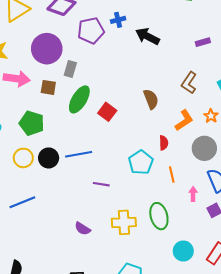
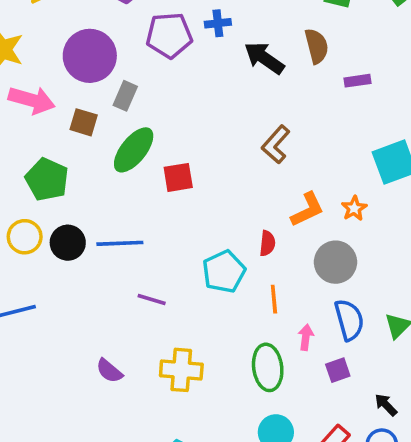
brown L-shape: (189, 83) -> (276, 144), moved
brown semicircle: (151, 99) -> (317, 46), moved
red square: (107, 112) -> (178, 177), turned 36
green ellipse: (159, 216) -> (268, 367), moved

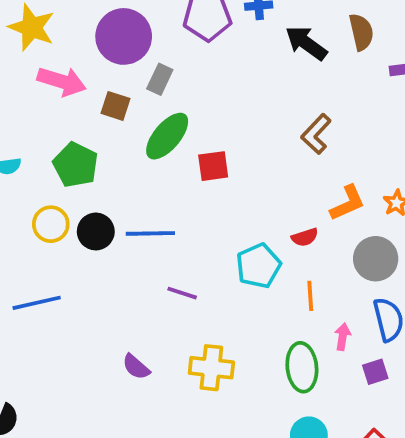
red semicircle: (267, 243) -> (305, 237), turned 65

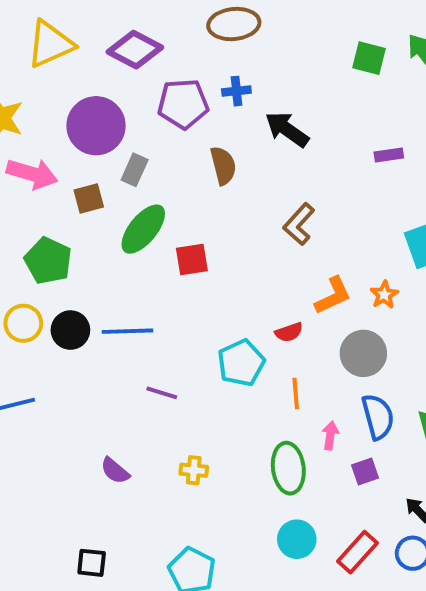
brown semicircle: (361, 32) -> (223, 166), moved
brown square: (115, 106) -> (89, 198), turned -32
yellow cross: (211, 368) -> (194, 470), size x0.6

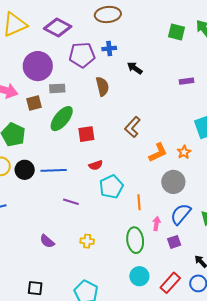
black arrow: (287, 129) -> (135, 68), size x0.7
gray rectangle: (135, 170) -> (57, 88), turned 63
brown L-shape: (299, 224) -> (133, 127), moved
red semicircle: (289, 332) -> (96, 165), moved
blue semicircle: (378, 417) -> (181, 214), turned -125

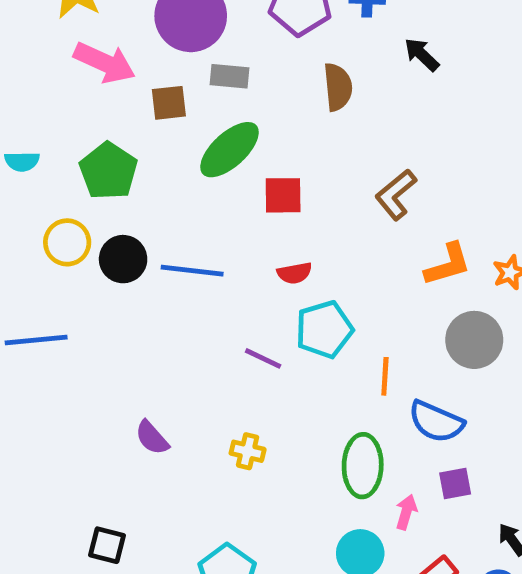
purple line: (71, 202) -> (263, 358), moved
blue semicircle: (181, 214) -> (436, 422), moved, turned -115
pink arrow: (156, 224) -> (406, 512), moved

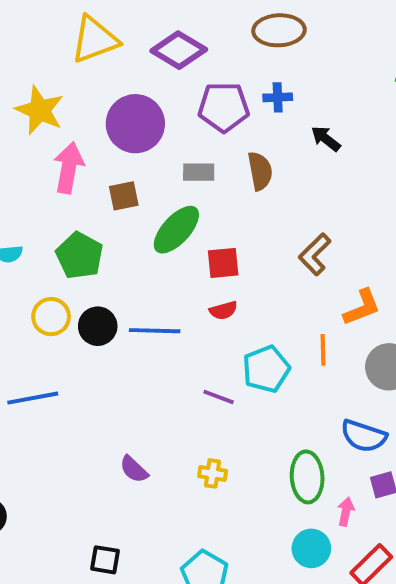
pink arrow: (105, 63) -> (69, 168), turned -99
gray rectangle: (230, 76) -> (199, 172), moved
red semicircle: (295, 273) -> (223, 310), moved
orange line: (385, 376) -> (323, 350), moved

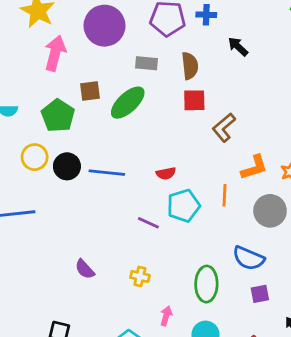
brown square: (124, 196) -> (90, 91), moved
red square: (223, 263) -> (194, 100), moved
red semicircle: (223, 310) -> (166, 173), moved
pink arrow: (346, 512) -> (166, 316), moved

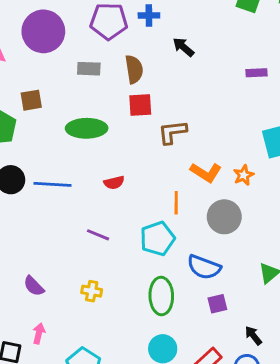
green ellipse: (128, 103) -> (87, 128), moved, turned 45
brown L-shape: (224, 127) -> (172, 132), turned 36
orange L-shape: (254, 167) -> (206, 172), turned 52
cyan pentagon: (183, 206) -> (157, 239), moved
pink arrow: (166, 316) -> (39, 333), moved

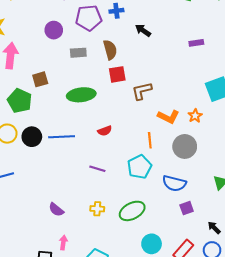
purple circle: (43, 31) -> (54, 30), moved, size x0.6
green ellipse: (161, 296) -> (132, 211), moved, turned 70

